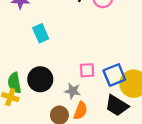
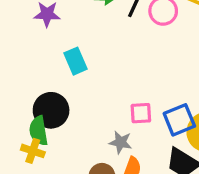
black circle: (40, 79) -> (51, 110), moved

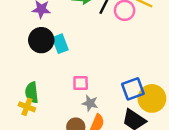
black circle: (51, 110) -> (41, 40), moved
pink square: (141, 113) -> (81, 83), moved

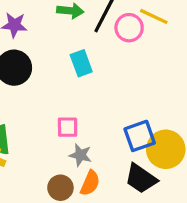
cyan rectangle: (60, 44) -> (81, 63), moved

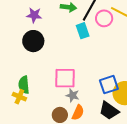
cyan rectangle: (81, 63) -> (83, 31), moved
pink square: (68, 127) -> (65, 78), size x1.6

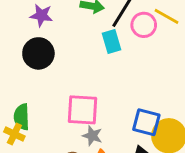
blue square: (109, 85) -> (146, 122), turned 30

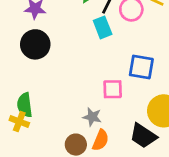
pink square: (83, 110) -> (113, 89), moved, size x0.7
blue square: (146, 122) -> (141, 67), moved

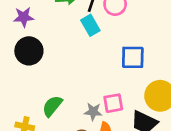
pink square: (113, 89) -> (113, 103), moved
green semicircle: (25, 105) -> (52, 106), moved, turned 55

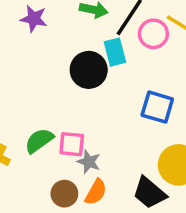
black circle: (29, 51) -> (89, 70), moved
pink square: (113, 103) -> (72, 144), moved

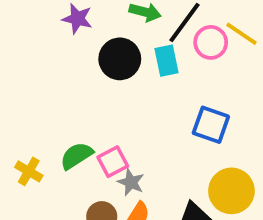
black circle: (89, 70) -> (120, 59), moved
pink square: (72, 144) -> (113, 162), turned -36

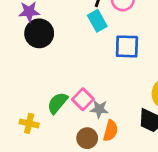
black circle: (120, 59) -> (39, 33), moved
blue square: (211, 125) -> (127, 46), moved

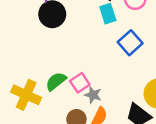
blue square: (127, 46) -> (130, 43), turned 35
yellow cross: (29, 123) -> (26, 95), size x1.6

